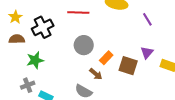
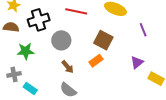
gray circle: (84, 45) -> (61, 40), moved
brown square: (128, 66) -> (103, 40), moved
brown arrow: (96, 74) -> (68, 67), moved

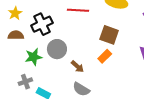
gray circle: (61, 40) -> (57, 49), moved

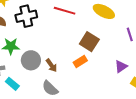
gray circle: (57, 49) -> (31, 60), moved

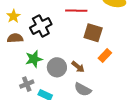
brown square: (89, 42) -> (93, 33), moved

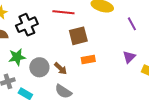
brown square: (93, 33) -> (78, 36), turned -36
orange rectangle: (105, 55) -> (88, 59), turned 32

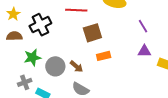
purple line: (132, 24) -> (143, 26), moved
purple triangle: (129, 57) -> (144, 51), turned 48

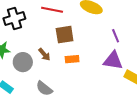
purple triangle: (144, 51) -> (113, 61), size x1.5
brown arrow: (76, 66) -> (44, 54), moved

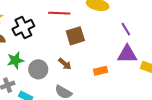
brown arrow: (44, 54) -> (65, 64), moved
orange rectangle: (72, 59) -> (101, 71), moved

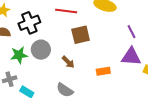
gray circle: (38, 69) -> (41, 50), moved

